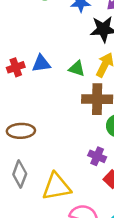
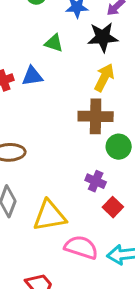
green triangle: (77, 69) -> (54, 43), moved

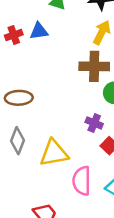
pink semicircle: (81, 247) -> (82, 181), turned -108

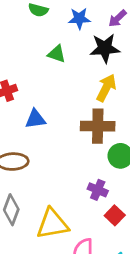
blue triangle: (39, 31) -> (35, 119), moved

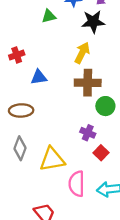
green triangle: (57, 54) -> (49, 16), moved, turned -32
yellow arrow: (106, 88) -> (82, 53), moved

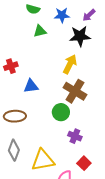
brown cross: (88, 83) -> (75, 91), turned 30
green circle: (105, 106) -> (61, 112), moved
red square: (101, 153) -> (84, 163), moved

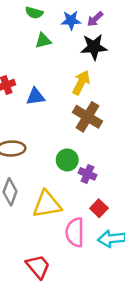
purple arrow: (89, 15) -> (95, 19), moved
blue triangle: (31, 86) -> (35, 96), moved
green circle: (61, 112) -> (67, 160), moved

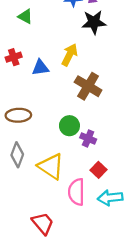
green triangle: (43, 41) -> (25, 16), moved, turned 42
yellow arrow: (81, 83) -> (69, 55), moved
yellow triangle: (47, 204) -> (51, 166), turned 44

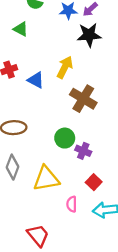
blue triangle: (40, 68) -> (36, 80), turned 36
yellow triangle: (51, 166) -> (46, 179), turned -44
pink semicircle: (76, 192) -> (72, 204), size x0.6

